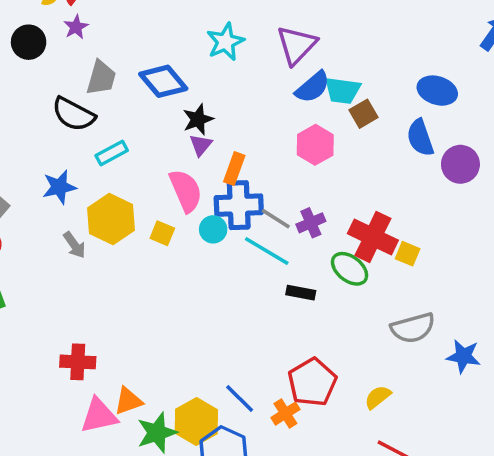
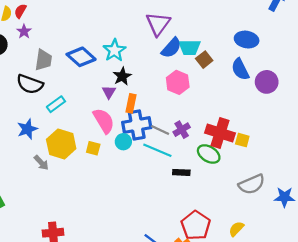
cyan star: (225, 42) -> (114, 50), moved
black star: (198, 119) -> (122, 76), moved

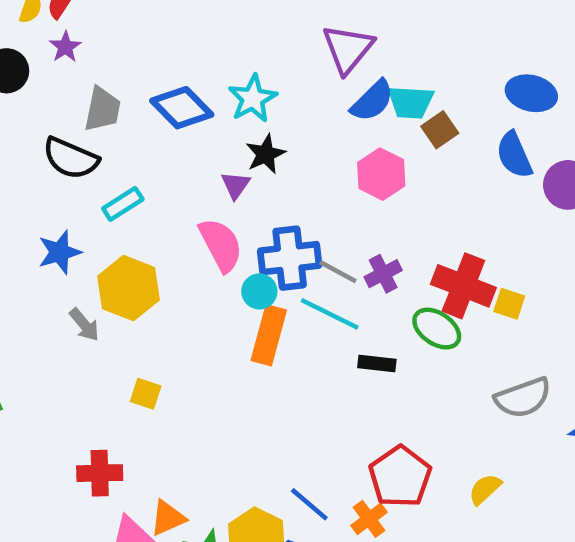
orange rectangle: (131, 103) -> (269, 335), moved, size x1.4
yellow square: (93, 148) -> (146, 394), moved

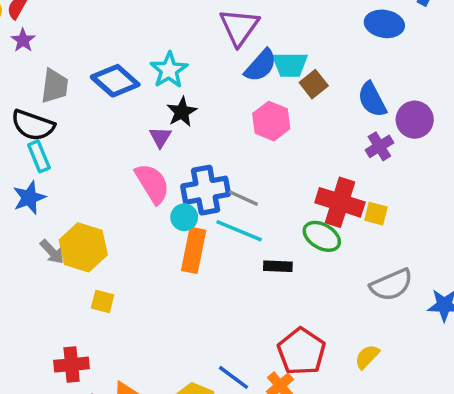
blue ellipse: (531, 93) -> (384, 24), moved
cyan rectangle: (123, 204) -> (39, 156), moved, turned -76
purple cross: (383, 274) -> (379, 146), moved
yellow hexagon: (128, 288) -> (83, 247), moved

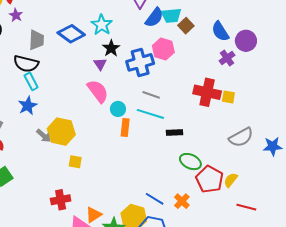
blue cross: (206, 190) -> (140, 62), moved
green ellipse: (322, 236) -> (190, 162), moved
orange rectangle: (194, 250) -> (125, 128), size x0.7
red pentagon: (302, 352) -> (210, 179), moved

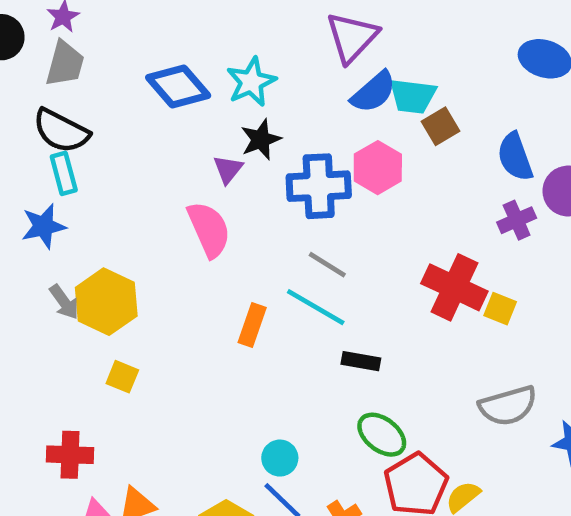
gray trapezoid: (36, 40) -> (65, 64), moved
cyan circle: (118, 109) -> (280, 458), moved

